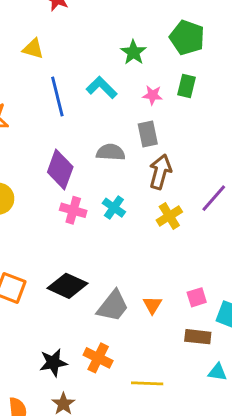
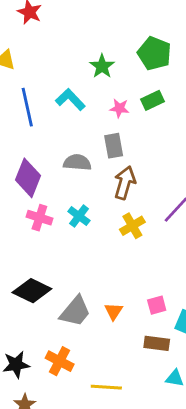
green rectangle: (186, 86) -> (153, 100), turned 50

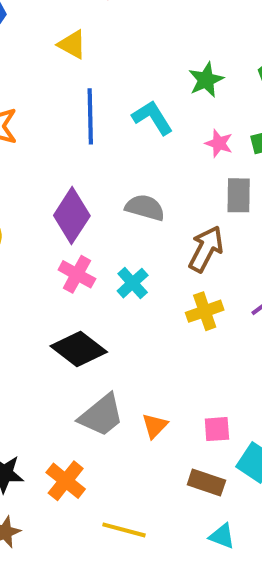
gray rectangle: (114, 146) -> (239, 195), moved
black diamond: (32, 291) -> (79, 349), moved

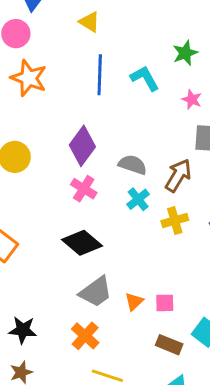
gray semicircle: (145, 208) -> (133, 165), moved
cyan cross: (133, 283) -> (138, 199), moved
pink square: (217, 429) -> (165, 303), moved
orange cross: (66, 481) -> (85, 336), moved

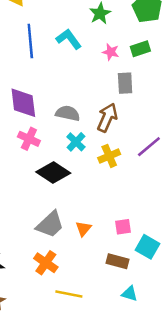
purple diamond: (82, 146) -> (23, 103), turned -36
black diamond: (82, 243) -> (53, 173), moved
pink square: (165, 303) -> (123, 227), moved

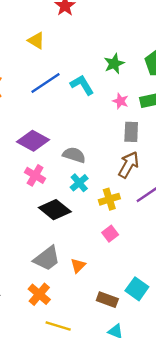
blue line: (30, 41) -> (46, 83), turned 56
purple diamond: (23, 103) -> (33, 141), turned -60
brown arrow: (107, 118) -> (129, 165), moved
pink square: (123, 227) -> (110, 234), moved, turned -35

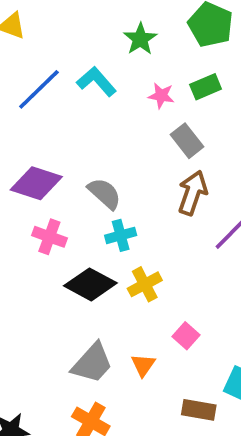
gray rectangle: (131, 132) -> (187, 141), turned -30
gray semicircle: (74, 155) -> (104, 193), turned 35
cyan cross: (79, 183) -> (121, 235), turned 36
yellow cross: (109, 199) -> (145, 284), moved
pink square: (110, 234) -> (186, 336), moved

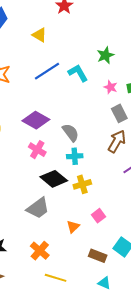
gray trapezoid: (92, 363) -> (38, 208), moved

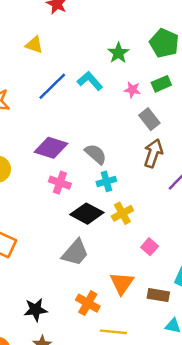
orange triangle: (73, 227) -> (122, 283), moved, size x1.5

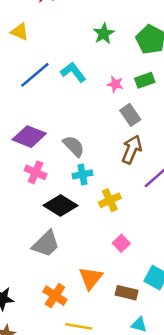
green star: (118, 53) -> (104, 34), moved
yellow cross: (122, 213) -> (110, 200), moved

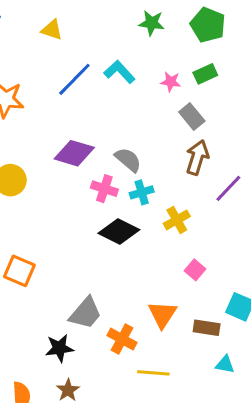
green star: (104, 34) -> (152, 23), turned -30
pink cross: (36, 172) -> (104, 189), moved
gray trapezoid: (46, 244) -> (86, 313), moved

